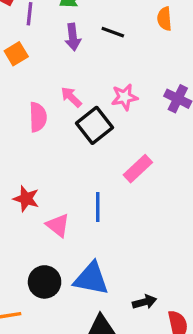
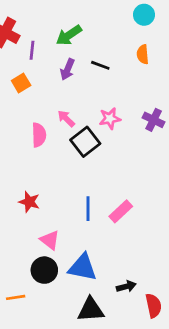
purple arrow: (73, 37) -> (68, 69), turned 30
pink rectangle: (138, 169) -> (121, 211), moved
pink triangle: (58, 225) -> (50, 240), moved

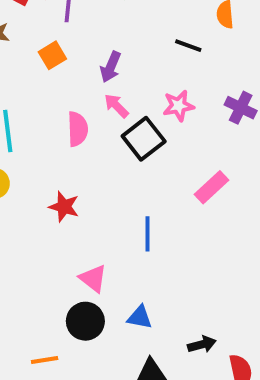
black line: (100, 65) -> (188, 46), moved
purple arrow: (68, 69) -> (111, 67), moved
red star: (29, 202) -> (64, 207), moved
pink rectangle: (121, 211) -> (212, 187), moved
blue triangle: (83, 267) -> (140, 317), size x0.6

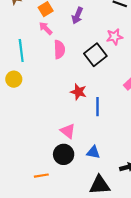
pink arrow: (116, 106) -> (46, 28), moved
red star: (64, 207) -> (78, 92), moved

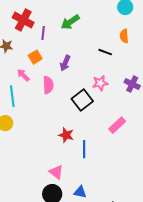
pink arrow: (46, 28) -> (23, 75), moved
pink semicircle: (59, 49) -> (48, 85), moved

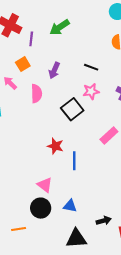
black line: (105, 52) -> (91, 67), moved

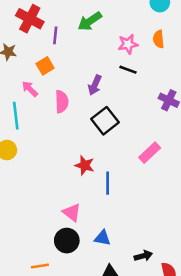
purple arrow: (54, 70) -> (95, 85), moved
pink star: (91, 91) -> (128, 44), moved

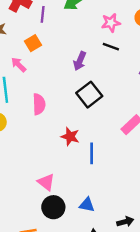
pink semicircle: (62, 102) -> (39, 104), moved
pink triangle: (72, 212) -> (46, 182), moved

